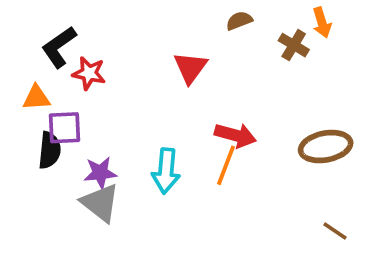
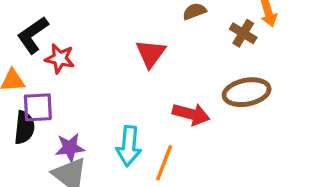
brown ellipse: (326, 147) -> (247, 92), moved
orange line: (226, 165) -> (164, 163), moved

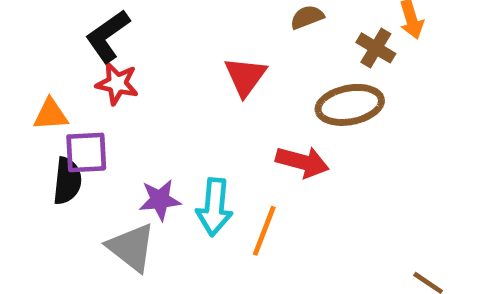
black L-shape: (33, 35) -> (108, 36), moved
brown ellipse: (247, 92) -> (350, 105), moved
purple star: (70, 148) -> (160, 200), moved

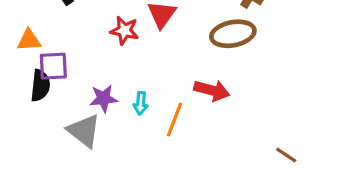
red star: (117, 84) -> (124, 31), moved
red arrow: (302, 162) -> (212, 90), moved
cyan arrow: (214, 207) -> (141, 103), size x0.6

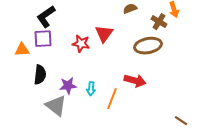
purple square: (53, 66) -> (43, 39), moved
black semicircle: (40, 86) -> (40, 75), moved

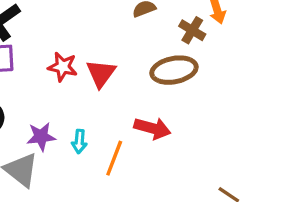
red triangle: (104, 34) -> (101, 73), moved

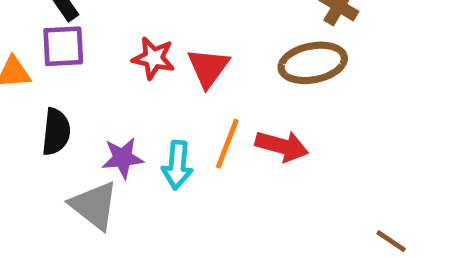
cyan arrow: (79, 142) -> (177, 165), size x1.4
orange line: (114, 158) -> (227, 144), moved

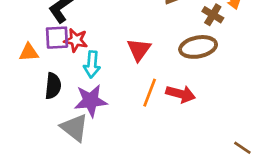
red star: (153, 58) -> (76, 40), moved
purple star: (123, 158) -> (91, 101), size x1.4
cyan arrow: (177, 165) -> (92, 64), moved

